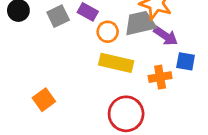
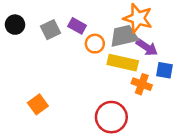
yellow rectangle: (116, 63) -> (123, 63), moved
orange cross: (160, 77) -> (142, 84), turned 30

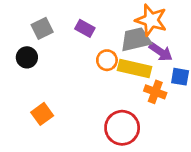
black circle: (15, 25) -> (27, 57), moved
gray square: (50, 30) -> (42, 28), moved
orange circle: (95, 44) -> (107, 60), moved

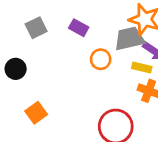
black circle: (27, 57) -> (16, 69), moved
yellow rectangle: (135, 68) -> (142, 67), moved, size x0.6

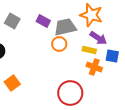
gray square: (36, 28) -> (12, 21), turned -35
gray trapezoid: (129, 39) -> (65, 27), moved

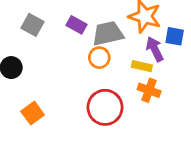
purple arrow: (98, 38) -> (155, 49), turned -150
blue square: (112, 56) -> (175, 36), moved
red circle: (70, 93) -> (105, 107), moved

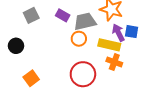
gray square: (33, 25) -> (31, 15), turned 35
blue square: (175, 36) -> (132, 32), moved
yellow rectangle: (142, 66) -> (109, 45), size x1.5

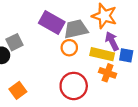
gray square: (31, 15) -> (15, 42), moved
purple rectangle: (63, 15) -> (52, 22), size x1.6
blue square: (132, 32) -> (126, 55), moved

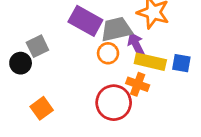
purple arrow: (112, 41) -> (136, 45), moved
orange cross: (108, 73) -> (138, 84), moved

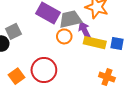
orange cross: (138, 84) -> (107, 77), moved
red circle: (114, 103) -> (44, 70), moved

